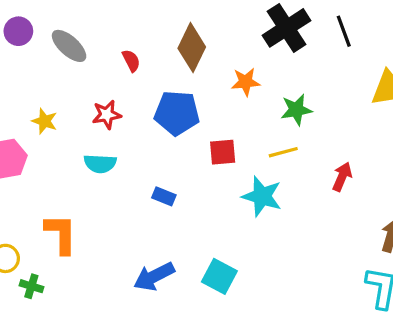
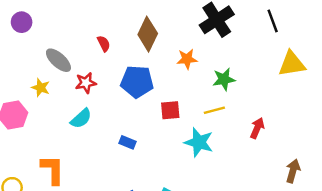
black line: (344, 31) -> (273, 21), moved
gray ellipse: (69, 46) -> (58, 60), moved
cyan semicircle: (100, 164) -> (81, 119), turned -45

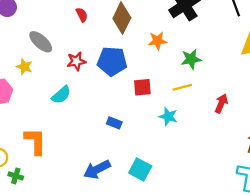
red semicircle: (104, 44) -> (82, 15), moved
red star: (86, 83) -> (76, 61), moved
blue rectangle: (127, 142) -> (114, 123), moved
cyan star: (199, 142) -> (168, 116), size x0.7

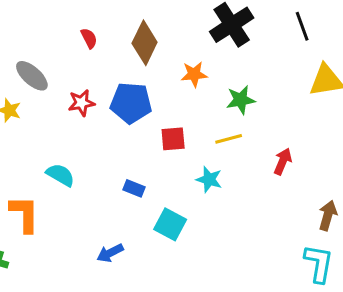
cyan semicircle: (61, 95) -> (60, 175), moved, turned -108
blue arrow: (97, 169) -> (110, 253), size x0.7
cyan square: (140, 169) -> (170, 224), moved

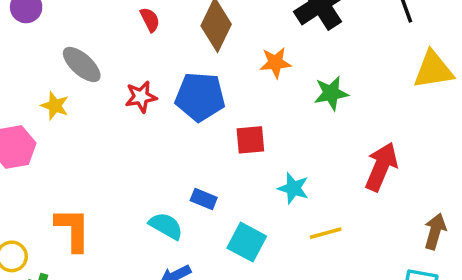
yellow line: (229, 139) -> (326, 233), moved
red arrow: (283, 161) -> (381, 167), size x1.5
cyan semicircle: (60, 175) -> (166, 226), moved

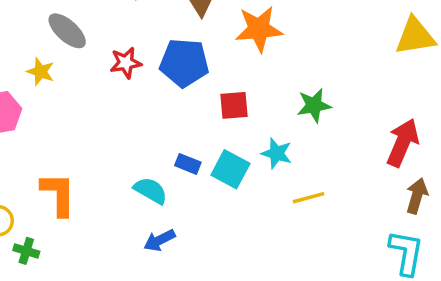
orange star: (275, 63) -> (259, 29), size x1.5
green star: (331, 93) -> (314, 105), moved
red arrow: (381, 167) -> (403, 143), moved
cyan square: (247, 242) -> (230, 169), moved

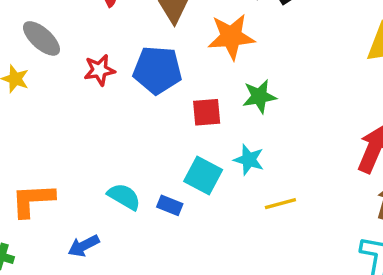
green star: (314, 105) -> (259, 96), moved
blue rectangle: (188, 164) -> (170, 205), moved
orange L-shape: (58, 194) -> (33, 200), turned -93
blue arrow: (159, 240) -> (84, 246), moved

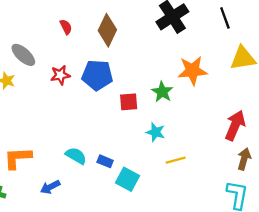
orange star: (231, 37) -> (192, 71), moved
green star: (259, 96) -> (162, 92), turned -30
cyan square: (203, 175) -> (128, 179), moved

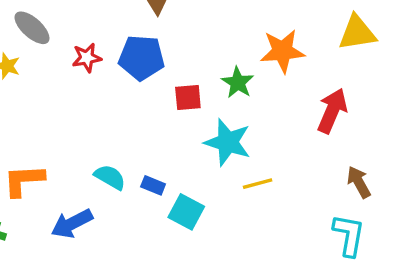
red arrow: (235, 125) -> (332, 111), moved
cyan star: (156, 132) -> (228, 142), size x1.6
brown arrow: (244, 159) -> (359, 182), turned -45
blue arrow: (50, 187) -> (72, 224), size x1.4

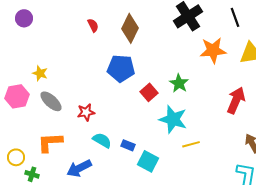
gray ellipse: (32, 28) -> (51, 101), moved
orange star: (282, 51) -> (213, 50), moved
red star: (87, 58) -> (86, 112), moved
red square: (188, 97) -> (149, 92), turned -36

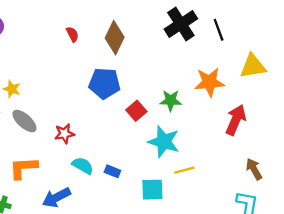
black line: (235, 17) -> (219, 30), moved
orange star: (213, 50) -> (209, 82), moved
green star: (179, 83) -> (171, 100), turned -30
cyan square: (148, 161) -> (152, 190), moved, turned -30

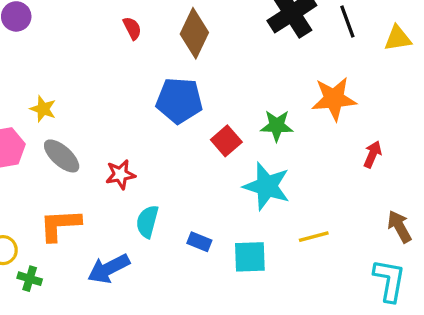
yellow triangle: (253, 66) -> (398, 38), moved, size x0.7
red arrow: (236, 120) -> (373, 154), size x0.6
cyan semicircle: (83, 166) -> (147, 222), turned -105
yellow line: (184, 170) -> (314, 237), moved
blue rectangle: (112, 171) -> (199, 242), moved

